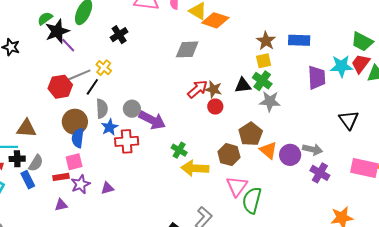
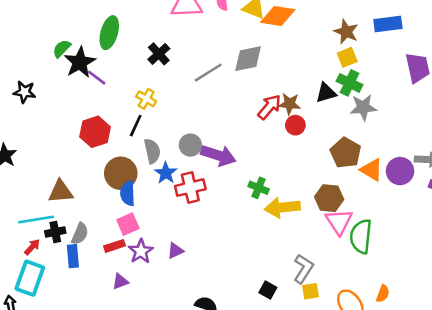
gray line: (79, 75) -> (208, 73), moved
brown hexagon: (229, 155) -> (329, 198), moved
blue rectangle: (28, 180) -> (73, 256), turned 30

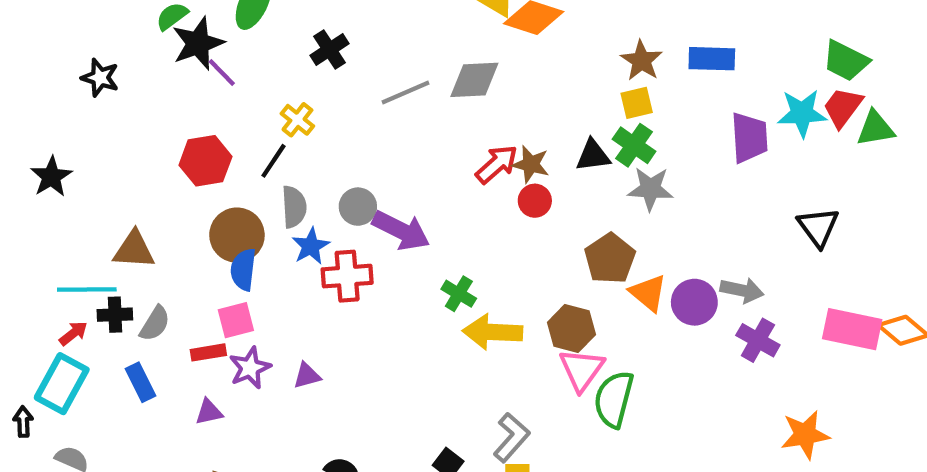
blue rectangle: (73, 256) -> (140, 382), moved, turned -30

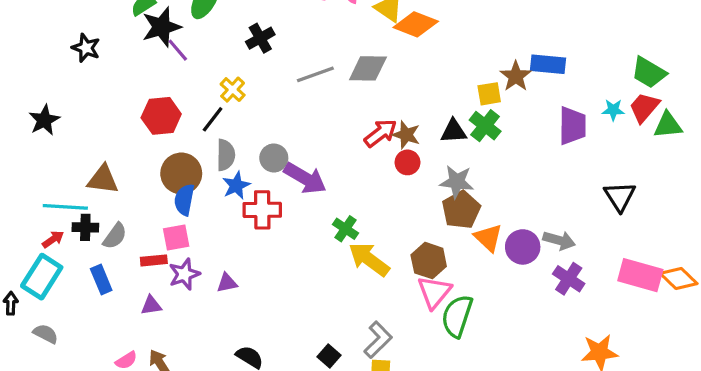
brown star: (641, 61) -> (516, 76), moved
cyan star: (802, 113) -> (613, 110), size x0.6
gray star: (650, 189) -> (457, 182), moved
yellow arrow: (493, 332) -> (369, 259), turned 30

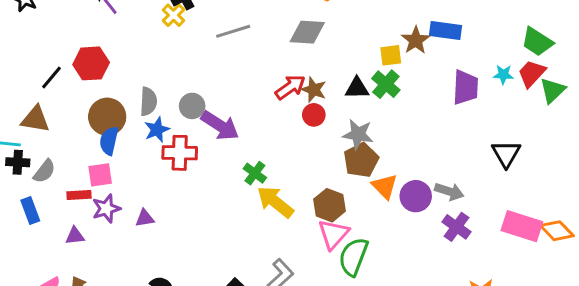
gray diamond: (368, 68) -> (307, 32), moved
yellow cross: (233, 90) -> (173, 15), moved
black line: (213, 119) -> (52, 77), moved
green triangle: (668, 125) -> (553, 90), turned -40

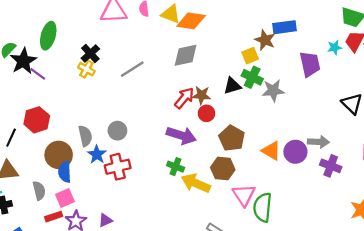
purple arrow: (220, 126) -> (181, 135), moved
gray star: (358, 134) -> (273, 91), moved
brown pentagon: (361, 160) -> (232, 138), moved
gray semicircle: (44, 171) -> (39, 191), moved, turned -36
brown hexagon: (330, 205) -> (223, 169), moved

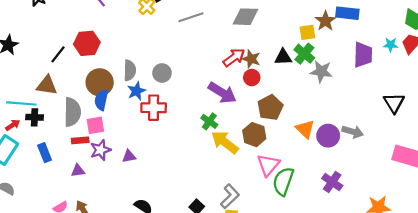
purple cross: (331, 166) -> (332, 182), moved
gray semicircle: (39, 191) -> (72, 112), size x1.5

